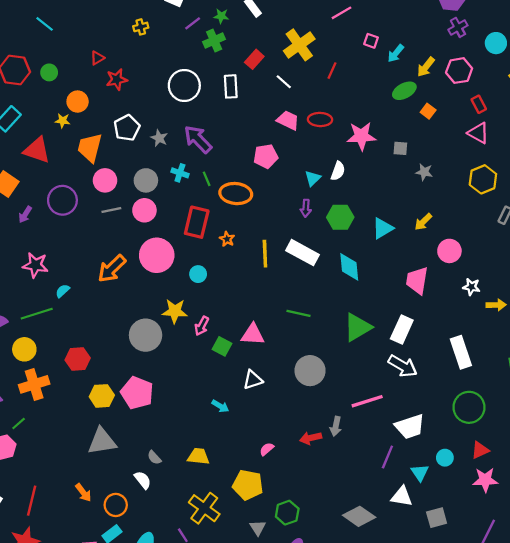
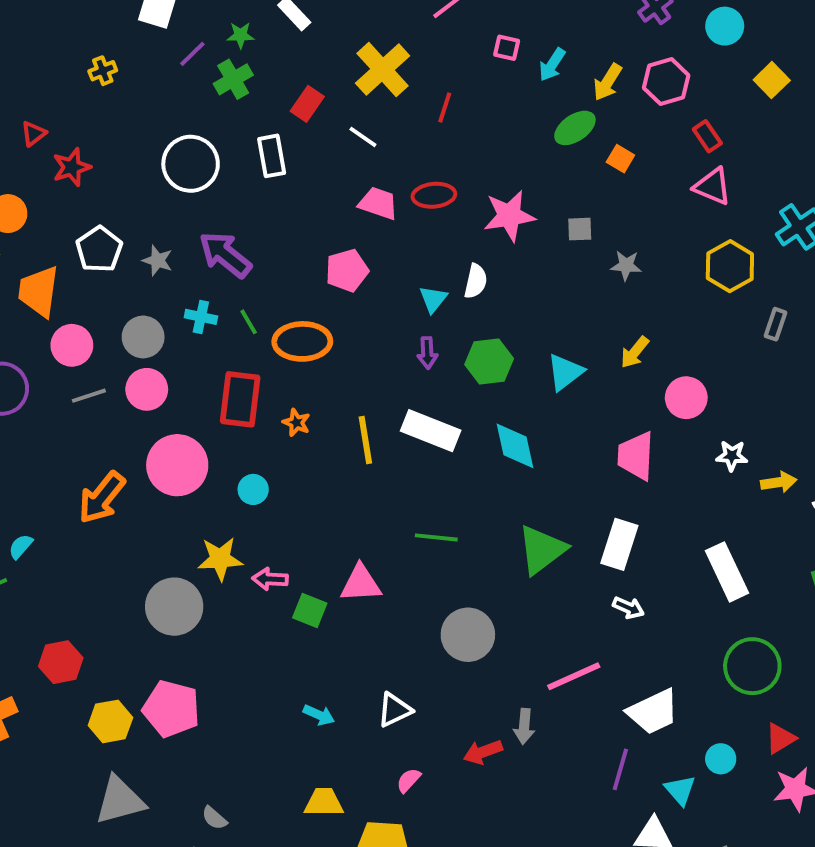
pink arrow: (202, 326) -> (270, 579), turned 72
white arrow: (403, 366) -> (628, 608), size x0.6
white triangle: (253, 380) -> (395, 710), moved
yellow trapezoid: (198, 456) -> (324, 802), moved

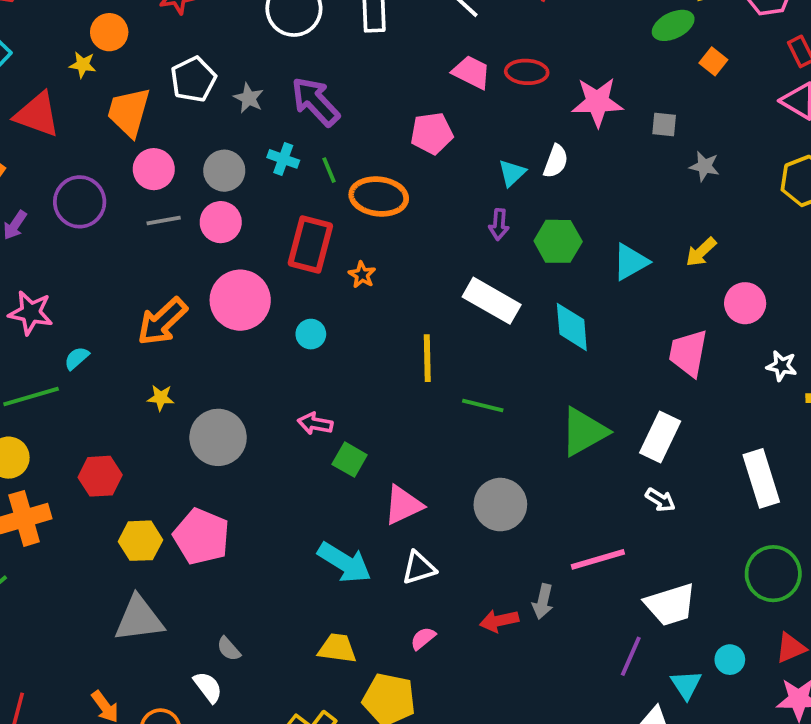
yellow line: (365, 440) -> (427, 358), moved
yellow star: (220, 559) -> (161, 398), moved, size x0.6
pink triangle: (361, 584) -> (403, 505), moved, turned -30
cyan arrow: (319, 715) -> (344, 563), size x1.8

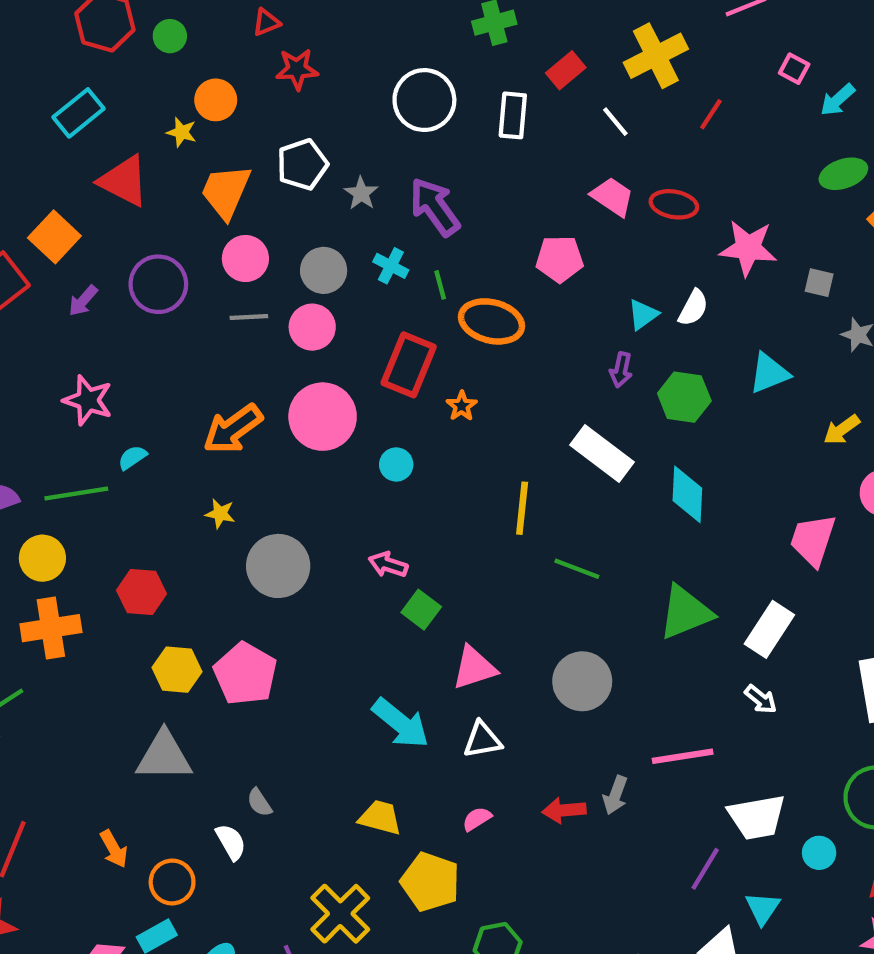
cyan triangle: (631, 262) -> (769, 373), moved
cyan circle: (730, 660) -> (819, 853), moved

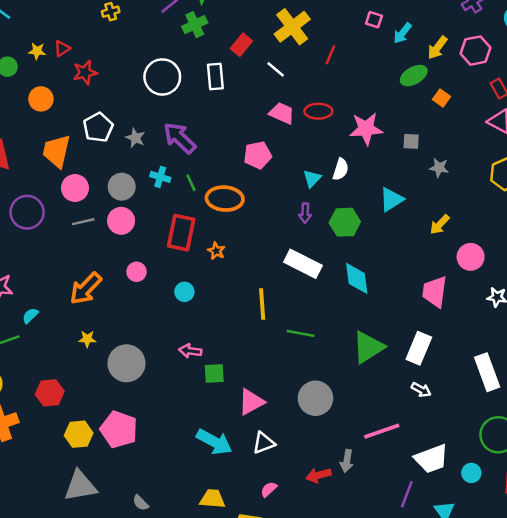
yellow star: (182, 132) -> (37, 51), moved
pink circle: (323, 417) -> (137, 272), size x0.5
green square: (421, 610) -> (214, 374), turned -30

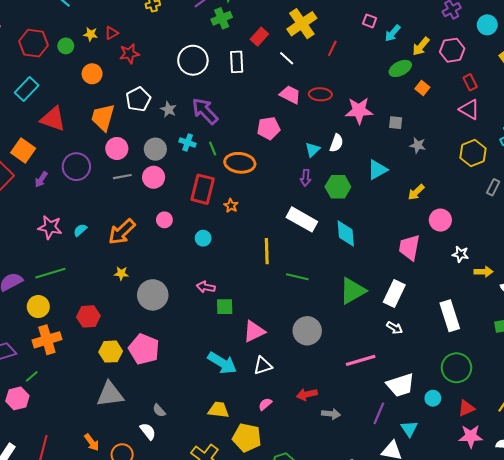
cyan semicircle: (30, 316) -> (80, 230), moved
gray arrow: (347, 461) -> (331, 414), moved, turned -96

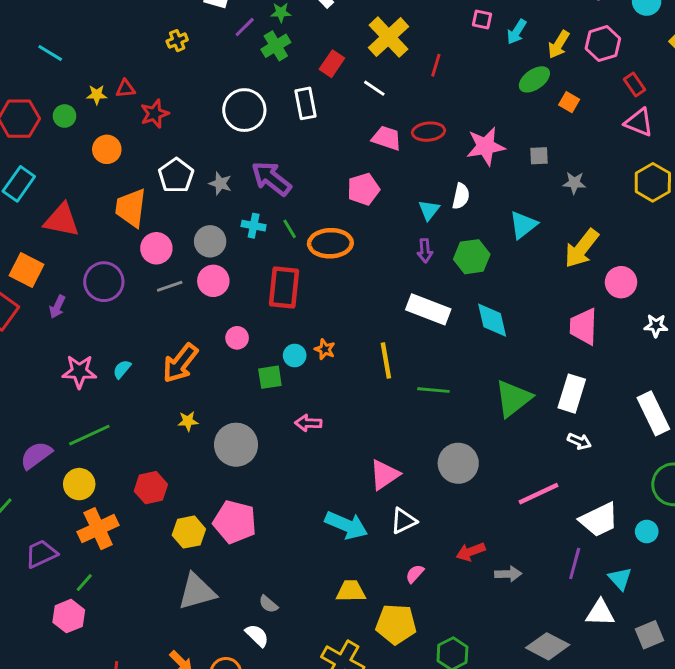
red triangle: (111, 33) -> (125, 89), turned 32
yellow arrow: (416, 192) -> (582, 248), size x1.6
orange star: (231, 206) -> (325, 349), moved
green square: (225, 307) -> (270, 377), moved

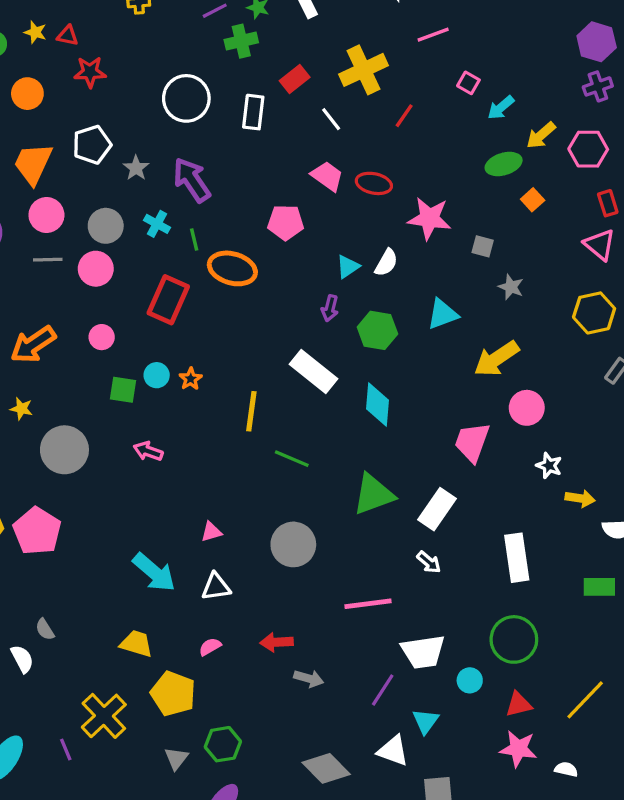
pink triangle: (384, 475) -> (211, 532), size x0.6

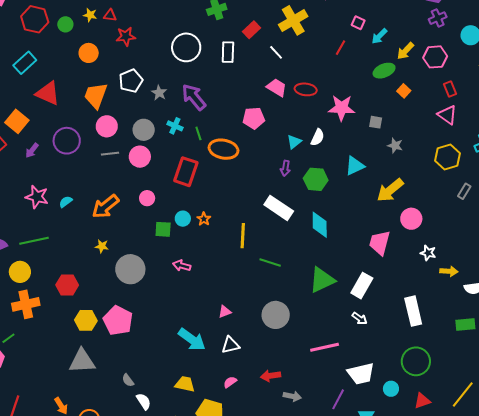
red line: (404, 116) -> (340, 48), moved
white semicircle: (22, 659) -> (144, 401), moved

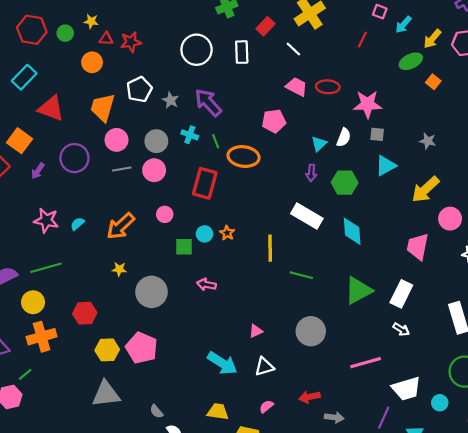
red triangle: (110, 15) -> (106, 39), moved
gray square: (376, 122) -> (377, 134), moved

